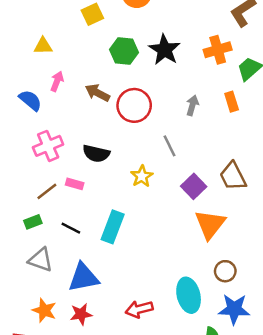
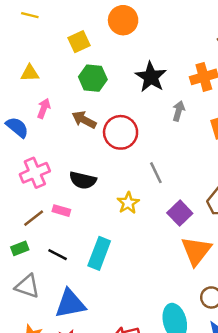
green hexagon: (124, 51) -> (93, 78), moved
gray arrow: (192, 105) -> (179, 111), moved

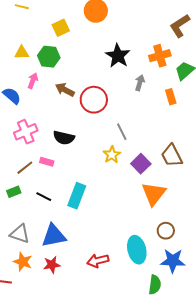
green hexagon: (93, 78) -> (49, 57), moved
yellow star: (128, 203) -> (112, 155), moved
gray triangle: (27, 286) -> (20, 234), moved

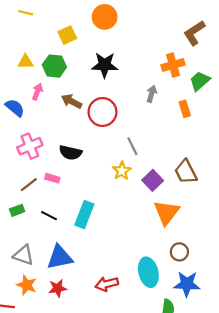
black star: (118, 56) -> (105, 65), moved, turned -30

